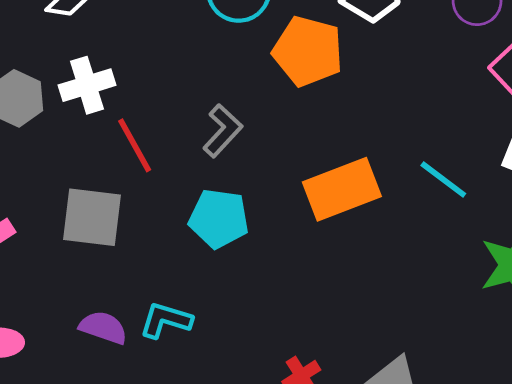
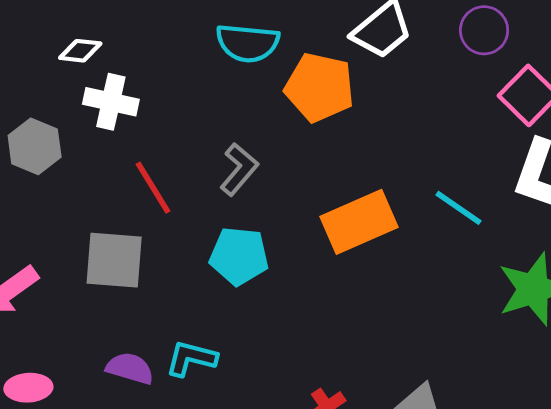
white cross: (87, 85) -> (111, 102), moved, turned 32

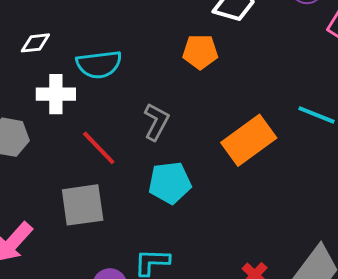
cyan semicircle: (248, 43) -> (99, 64), moved
white diamond: (80, 51) -> (35, 43), moved
orange pentagon: (320, 87) -> (200, 52), size x0.7

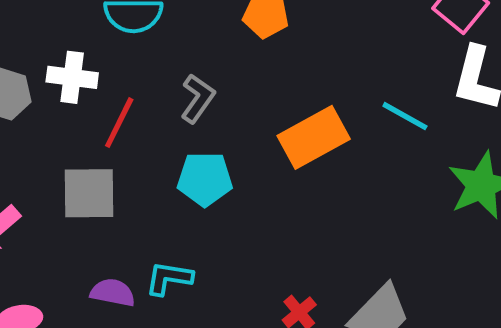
white cross: (56, 94) -> (72, 77), moved
red line: (99, 148) -> (119, 123), turned 63

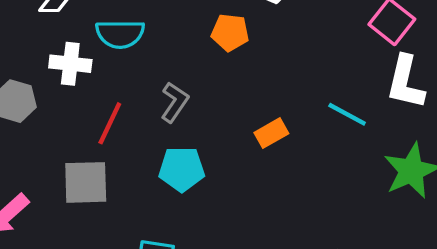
white cross: (72, 77) -> (70, 64), moved
orange rectangle: (314, 137) -> (271, 133), size x0.6

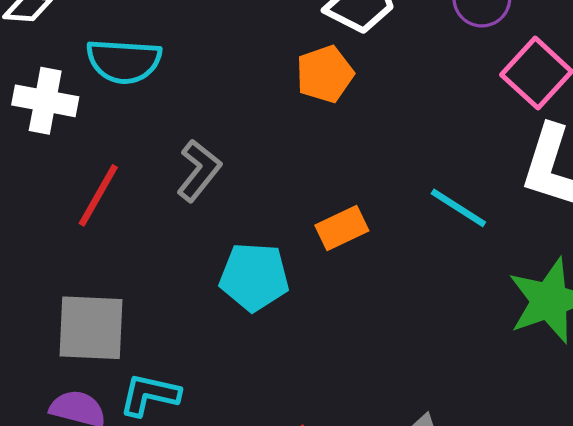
orange pentagon: (230, 33) -> (325, 74), moved, turned -30
cyan pentagon: (182, 169) -> (254, 277), moved
gray square: (86, 182) -> (91, 328), moved

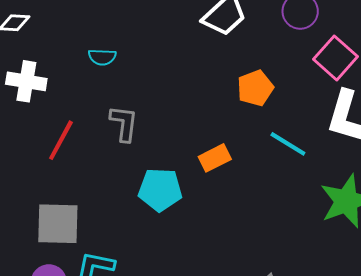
cyan semicircle: (124, 61) -> (102, 57), moved, size x0.6
orange pentagon: (325, 74) -> (255, 88), moved
gray L-shape: (199, 171) -> (124, 123), turned -30

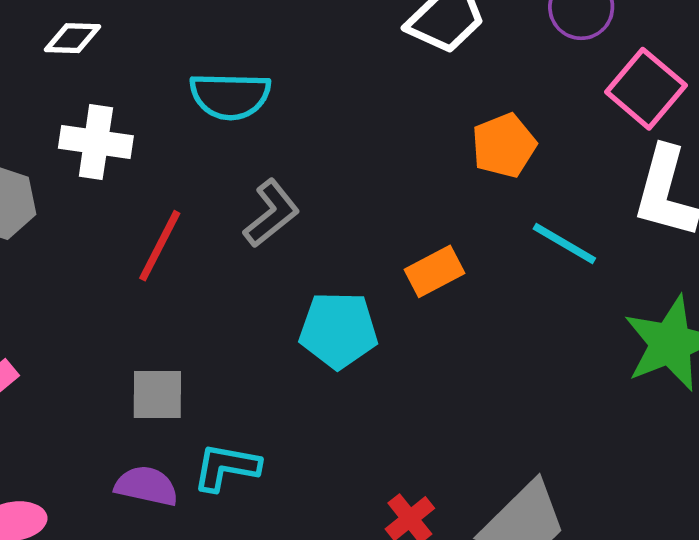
cyan semicircle: (102, 57) -> (230, 96), size x1.6
gray L-shape: (124, 123) -> (271, 213), turned 45
gray square: (58, 224) -> (157, 394), size x0.7

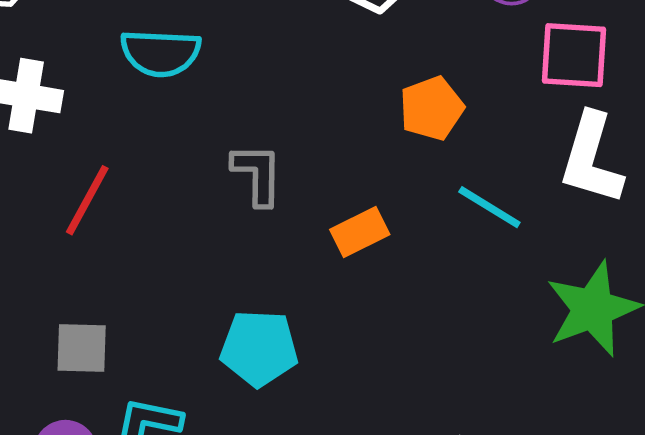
pink square: (646, 89) -> (574, 55), turned -38
gray L-shape: (271, 213) -> (257, 174), moved, turned -52
cyan pentagon: (338, 330) -> (259, 348), moved

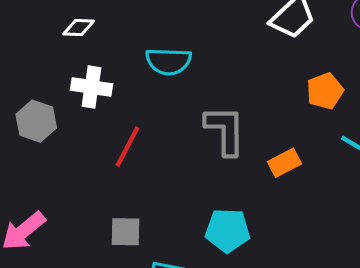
gray L-shape: (257, 174) -> (225, 130), size x1.4

